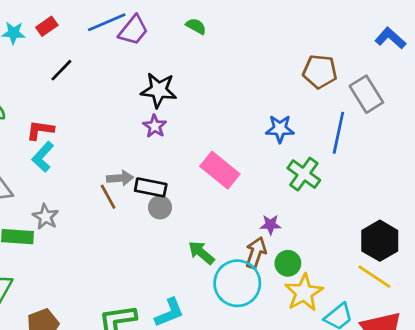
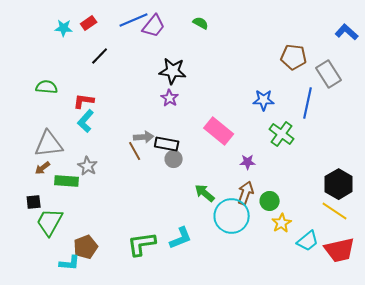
purple star: (271, 225) -> (248, 162), moved
yellow star: (304, 293) -> (282, 223), size x0.7

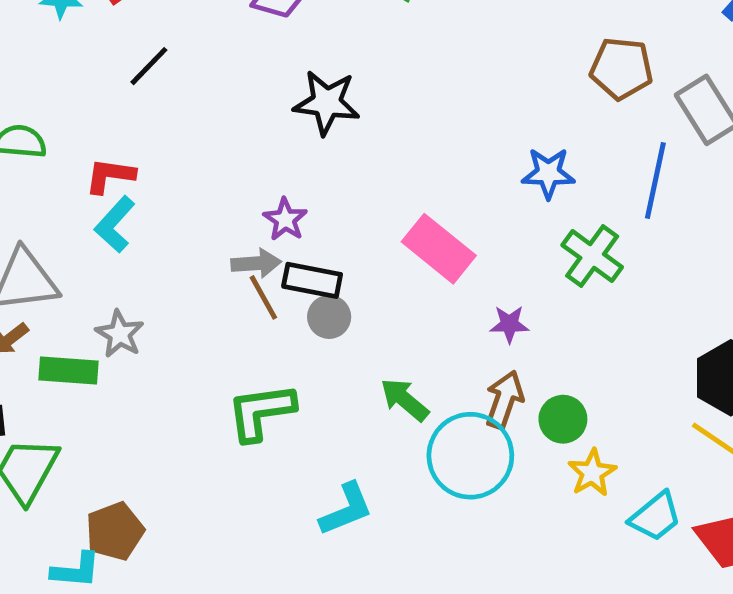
purple star: (170, 98) -> (285, 219), moved
brown line: (135, 151) -> (263, 297), moved
green L-shape: (142, 244) -> (261, 412), moved

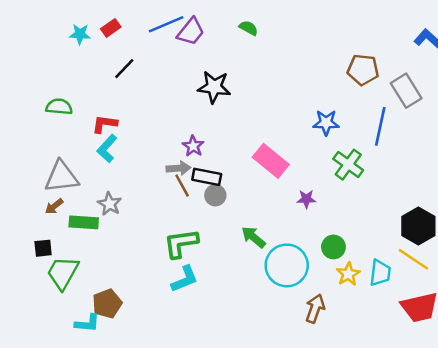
brown arrow: (504, 400) -> (315, 308), moved
cyan L-shape: (346, 509) -> (185, 279), moved
cyan trapezoid: (655, 517) -> (380, 273), moved, turned -44

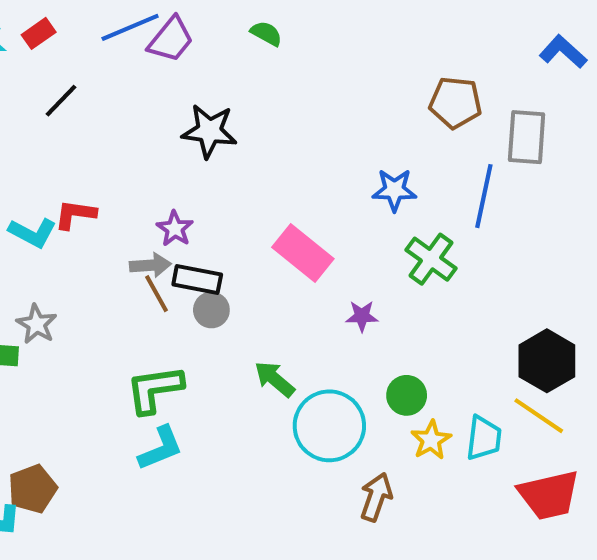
gray rectangle: (406, 91) -> (527, 137), turned 36
red L-shape: (105, 124) -> (75, 214), moved
cyan L-shape: (107, 149) -> (33, 233), turned -104

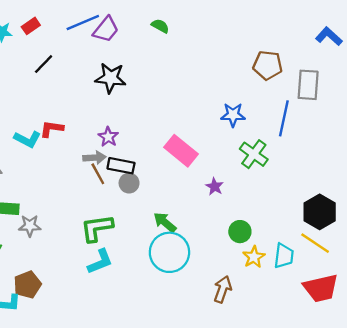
black star: (209, 131) -> (111, 78), moved
purple star: (362, 316) -> (215, 187), turned 30
gray star: (37, 324) -> (30, 226), moved, turned -30
cyan circle: (329, 426) -> (169, 252), moved

